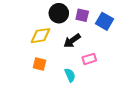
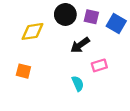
yellow diamond: (41, 36) -> (33, 31), moved
orange square: (40, 64) -> (23, 71), moved

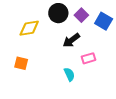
purple square: (91, 17) -> (81, 15), turned 32

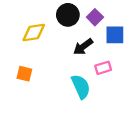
blue square: (104, 21) -> (115, 35), moved, turned -30
cyan semicircle: (69, 74) -> (81, 87), size x1.5

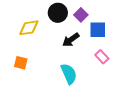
pink rectangle: (103, 68) -> (102, 57), moved, turned 64

